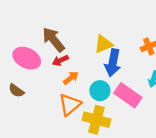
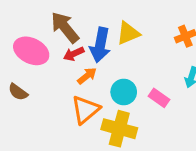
blue arrow: (113, 63) -> (100, 45), moved
pink rectangle: (128, 95) -> (159, 98), size x0.6

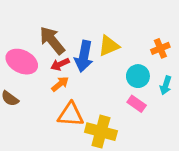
orange arrow: (87, 76) -> (60, 84), moved
cyan circle: (124, 92) -> (138, 76), moved
orange triangle: (86, 110) -> (71, 114), turned 44

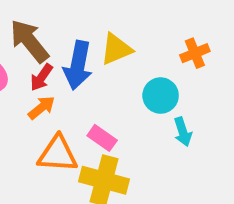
red arrow: (60, 64) -> (41, 77), turned -30
cyan arrow: (166, 85) -> (183, 132), moved, turned -36
pink rectangle: (137, 104) -> (102, 138), moved

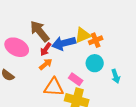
orange cross: (195, 53) -> (96, 40), moved
blue arrow: (78, 65) -> (64, 43), turned 65
cyan circle: (161, 96) -> (95, 63), moved

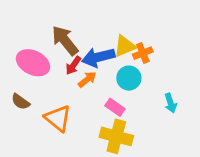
cyan circle: (95, 63) -> (129, 78), moved
orange arrow: (46, 64) -> (87, 79), moved
orange triangle: (54, 87) -> (58, 118), moved, turned 35

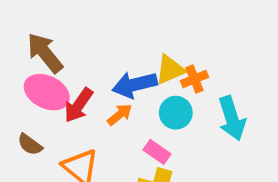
brown arrow: (65, 41) -> (45, 53), moved
red arrow: (73, 66) -> (79, 105), moved, size x1.4
cyan arrow: (171, 103) -> (232, 118), moved, size x1.6

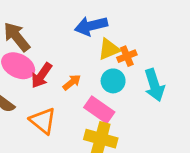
blue arrow: (135, 85) -> (91, 26), moved
pink rectangle: (157, 152) -> (99, 110), size x1.5

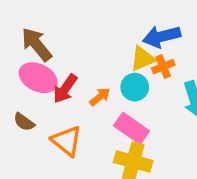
blue arrow: (91, 26) -> (162, 37), moved
cyan circle: (113, 81) -> (135, 87), moved

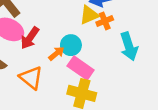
cyan circle: (135, 87) -> (71, 45), moved
orange arrow: (100, 97) -> (56, 54), moved

